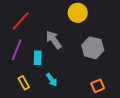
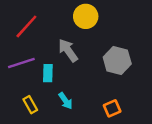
yellow circle: (78, 13) -> (86, 16), moved
purple line: (17, 50) -> (21, 63), turned 50
orange square: (98, 86) -> (112, 108), moved

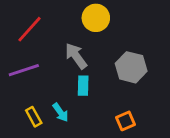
cyan rectangle: (48, 73) -> (83, 86), moved
cyan arrow: (66, 101) -> (61, 112), moved

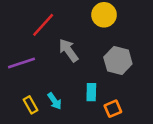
yellow circle: (96, 18) -> (104, 15), moved
red line: (29, 29) -> (43, 25), moved
cyan rectangle: (83, 86) -> (91, 92), moved

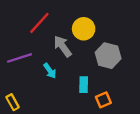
yellow circle: (104, 15) -> (84, 29), moved
cyan arrow: (55, 101) -> (50, 71), moved
yellow rectangle: (30, 105) -> (13, 102), moved

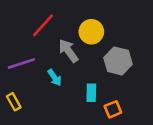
yellow rectangle: (13, 102) -> (14, 102), moved

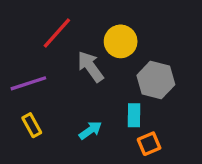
cyan arrow: (54, 77) -> (90, 130), moved, turned -90
cyan rectangle: (91, 93) -> (134, 115), moved
yellow rectangle: (14, 102) -> (32, 125), moved

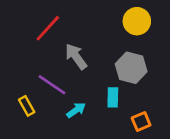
yellow circle: (121, 41) -> (137, 21), moved
purple line: (28, 83) -> (52, 85), moved, turned 52
orange square: (149, 144) -> (141, 121), moved

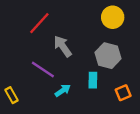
yellow rectangle: (27, 106) -> (12, 95), moved
orange square: (141, 121) -> (123, 93), moved

